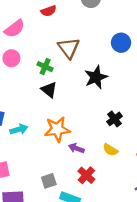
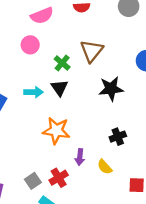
cyan arrow: (19, 129) -> (34, 92), moved
purple arrow: (76, 148) -> (80, 157), moved, turned -120
red cross: (86, 175) -> (59, 178), moved
gray square: (49, 181) -> (33, 181), turned -32

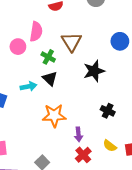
pink semicircle: (42, 16) -> (36, 32), moved, turned -48
black cross: (118, 137) -> (108, 111), turned -32
yellow semicircle: (105, 167) -> (110, 146), moved
red cross: (59, 178) -> (83, 155), moved

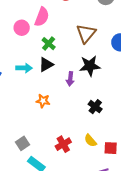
brown triangle: (71, 42) -> (86, 34), moved
black triangle: (50, 79) -> (46, 65), turned 35
orange star: (54, 116) -> (43, 101), size x0.6
purple arrow: (78, 134) -> (70, 79), moved

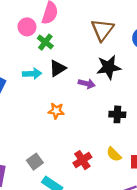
green cross: (49, 44) -> (45, 42), moved
purple arrow: (70, 79) -> (87, 84), turned -80
black cross: (95, 107) -> (117, 114), turned -32

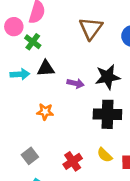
black star: (109, 67) -> (108, 77), moved
black triangle: (58, 68) -> (46, 68), turned 30
black cross: (117, 114) -> (107, 114), size x1.6
gray square: (35, 162) -> (30, 156), moved

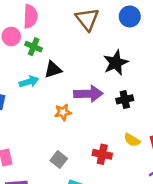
purple arrow: (76, 83) -> (88, 94), moved, size x1.6
black cross: (107, 114) -> (125, 99), size x0.6
red cross: (73, 161) -> (102, 154), turned -30

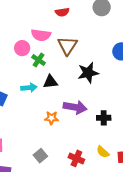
pink semicircle: (30, 16) -> (41, 35), turned 84
brown triangle: (87, 19) -> (67, 46), moved
black star: (116, 63) -> (88, 73), moved

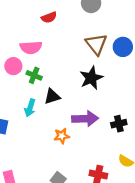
brown triangle: (67, 46) -> (96, 44), moved
cyan arrow: (29, 88) -> (30, 108), turned 126

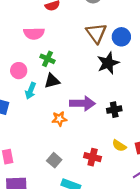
pink circle: (13, 66) -> (19, 71), moved
green cross: (34, 75) -> (47, 59), moved
black star: (91, 78) -> (108, 63), moved

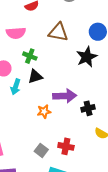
brown triangle: (96, 33) -> (58, 32), moved, turned -40
black cross: (114, 110) -> (88, 108), moved
red cross: (93, 157) -> (66, 146), moved

